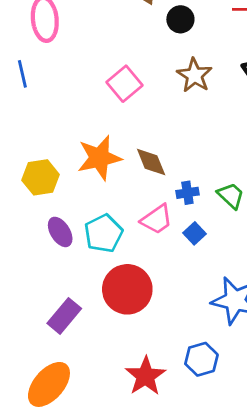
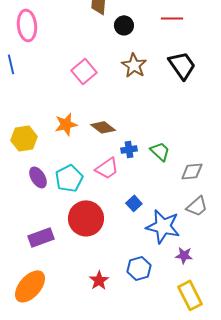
orange star: (99, 158) -> (66, 124), size x0.7
brown diamond: (151, 162) -> (103, 127), turned -30
blue square: (194, 233) -> (134, 203), moved
purple rectangle: (64, 316) -> (41, 237), turned 30
red star: (145, 376) -> (99, 280), size x0.7

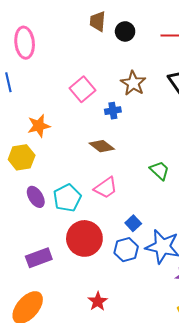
black circle: (124, 25) -> (125, 31), moved
orange star: (66, 124) -> (39, 126), moved
blue cross: (129, 149) -> (113, 111), moved
blue hexagon: (139, 268) -> (126, 250), moved

